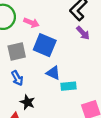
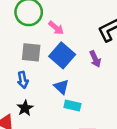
purple arrow: (83, 33) -> (95, 59), moved

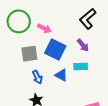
blue arrow: (23, 80) -> (37, 77), moved
cyan rectangle: (72, 106) -> (81, 66), moved

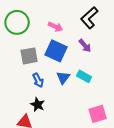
pink arrow: (44, 28) -> (55, 27), moved
cyan rectangle: (81, 66) -> (84, 76), moved, turned 32
blue triangle: (61, 75) -> (63, 78), turned 40

